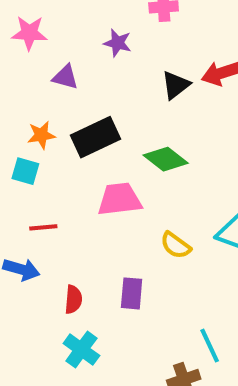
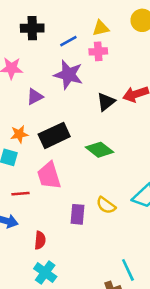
purple star: (117, 43) -> (68, 75), size x1.6
purple triangle: (65, 77) -> (35, 97), turned -42
pink trapezoid: (120, 199) -> (49, 176), moved, turned -100
purple rectangle: (132, 293) -> (77, 214), moved

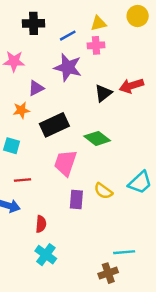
orange star: (19, 134) -> (21, 110), moved
pink trapezoid: (49, 176) -> (65, 163), moved, turned 36
cyan line: (128, 270) -> (124, 252), turned -70

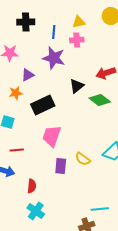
blue line: (68, 36) -> (54, 32), turned -56
black triangle: (103, 93) -> (77, 86), moved
green diamond: (97, 138) -> (100, 100), moved

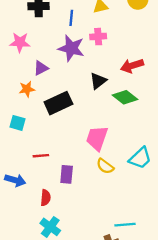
pink cross: (77, 40) -> (98, 37), moved
pink trapezoid: (52, 136) -> (97, 138), moved
red line: (17, 150) -> (41, 156), moved
purple rectangle: (61, 166) -> (67, 174), moved

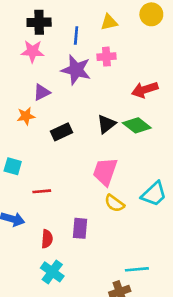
pink star: (20, 42) -> (32, 51), moved
black triangle: (98, 81) -> (106, 124), moved
black rectangle: (58, 103) -> (62, 132), size x0.7
cyan square: (18, 123) -> (13, 166), moved
purple rectangle: (67, 174) -> (80, 228), moved

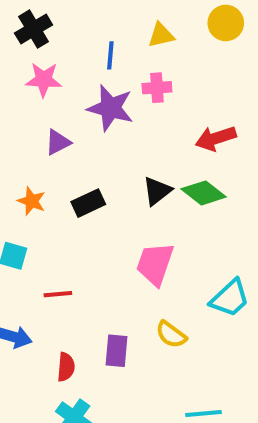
black cross: (39, 22) -> (34, 29), moved, turned -30
orange star: (26, 116) -> (32, 201), moved, turned 30
yellow semicircle: (114, 203) -> (171, 335), moved

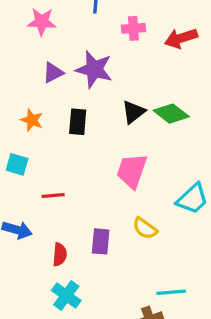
purple star: (110, 108) -> (94, 69), moved
red arrow: (216, 138) -> (181, 38), moved
black rectangle: (88, 203) -> (78, 122), turned -60

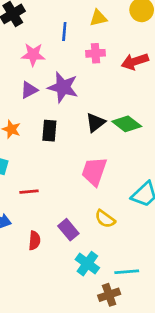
pink star: (42, 22) -> (33, 55), moved
purple rectangle: (101, 241) -> (68, 230), turned -45
cyan cross: (66, 295) -> (87, 264), moved

